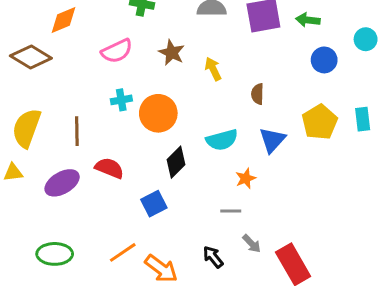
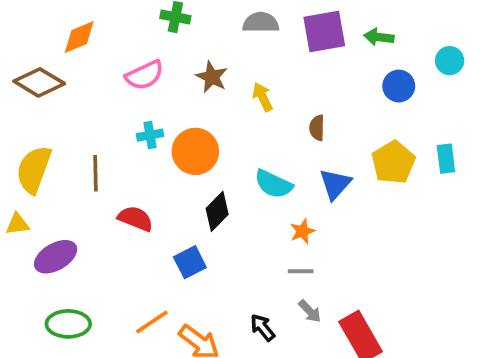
cyan semicircle: (222, 140) -> (273, 184), turned 40
purple ellipse: (62, 183) -> (56, 257), moved
gray line: (231, 211) -> (301, 271), moved

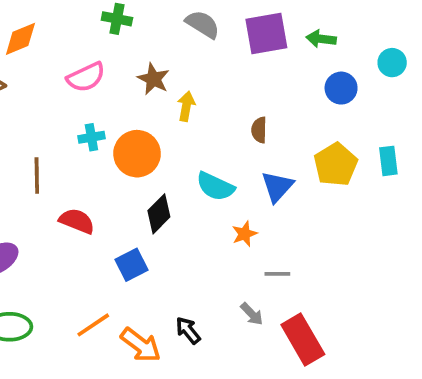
gray semicircle: (261, 22) -> (203, 24), turned 32
yellow arrow: (263, 97) -> (186, 106), moved, turned 36
gray line: (301, 271) -> (277, 274), moved
black arrow: (263, 328) -> (188, 330), moved

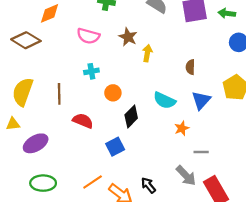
pink semicircle: (86, 77) -> (88, 36), turned 40
orange circle: (137, 154) -> (113, 93), moved, size x0.6
gray arrow: (252, 314) -> (186, 176), size x1.5

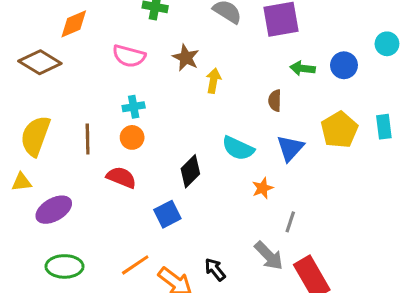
green arrow: (227, 13) -> (303, 68), moved
orange circle: (113, 93) -> (132, 137), moved
gray line: (201, 152) -> (290, 222), turned -72

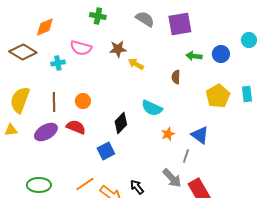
brown star: (186, 58) -> (118, 49), turned -30
yellow arrow: (213, 81) -> (136, 64), turned -70
cyan cross: (134, 107) -> (58, 63), moved
blue triangle: (290, 148) -> (200, 135), moved, turned -36
purple ellipse: (54, 210) -> (46, 132), moved

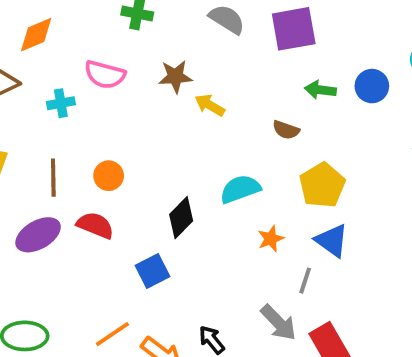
brown semicircle: (176, 77) -> (286, 130), turned -72
yellow pentagon: (218, 96) -> (322, 185), moved
cyan semicircle: (152, 108) -> (240, 189), turned 135

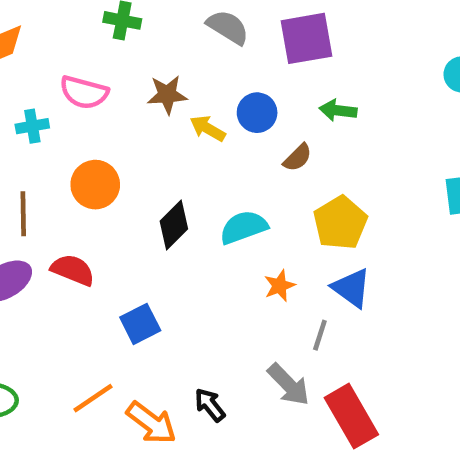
blue circle: (372, 86) -> (257, 113), moved
brown semicircle: (286, 130) -> (298, 158), turned -64
orange circle: (109, 176) -> (95, 185), moved, size x1.4
black diamond: (181, 218) -> (174, 225), moved

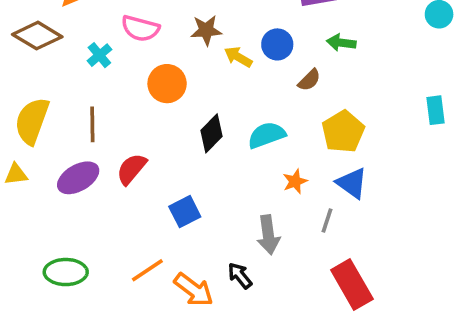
cyan cross: (32, 126) -> (99, 55), turned -30
orange circle: (95, 185) -> (167, 84), moved
red semicircle: (73, 270) -> (131, 169), turned -72
gray arrow: (289, 385) -> (268, 235), moved, turned 36

